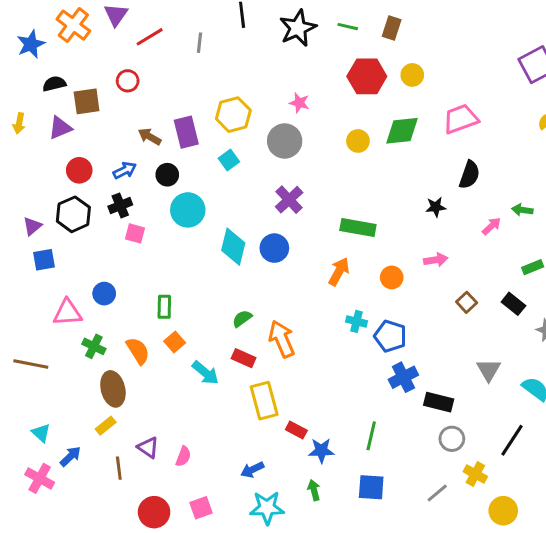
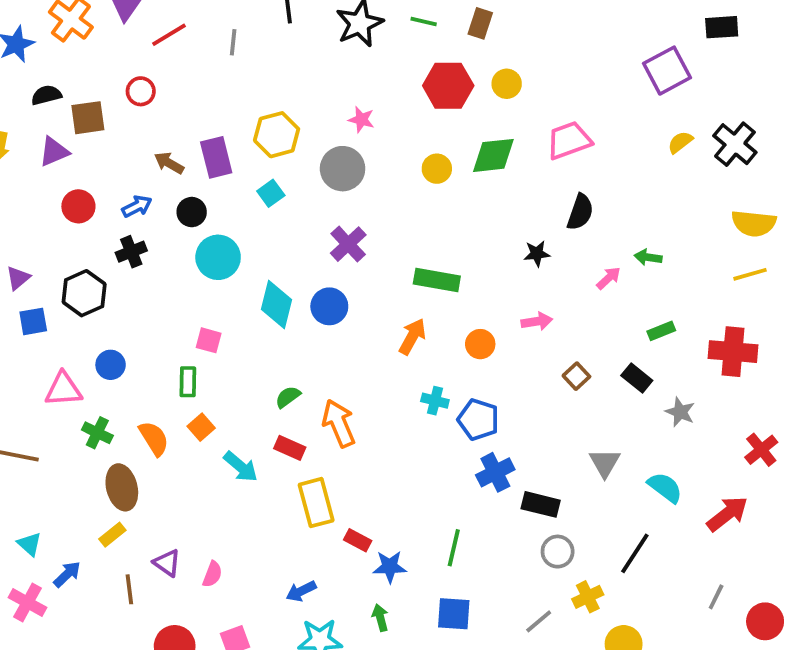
black hexagon: (73, 214) -> (84, 293), moved
pink square: (135, 233) -> (209, 340), moved
yellow cross: (475, 474) -> (588, 597), turned 35

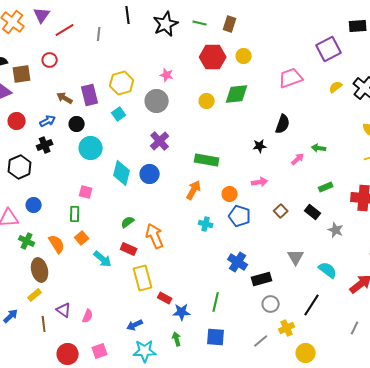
pink trapezoid: (569, 140) -> (291, 78), moved
blue pentagon: (478, 420) -> (240, 216), moved
blue cross: (495, 472) -> (238, 262), turned -30
black rectangle: (541, 504) -> (262, 279), turned -30

